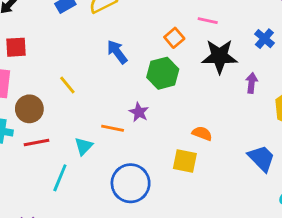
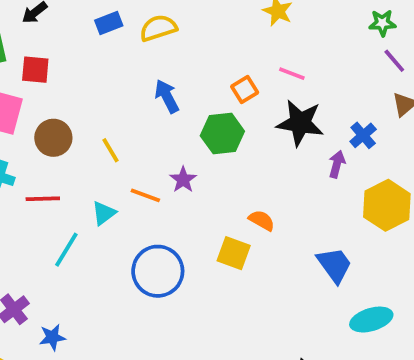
blue cross: (264, 39) -> (363, 135), moved
yellow line: (67, 85) -> (111, 150), moved
brown circle: (29, 109) -> (53, 138), moved

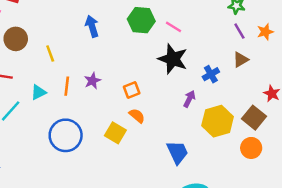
orange square: (245, 89) -> (132, 90), moved
green hexagon: (222, 134) -> (141, 20), moved
purple arrow: (337, 164) -> (189, 99), moved
orange line: (145, 195) -> (67, 86), turned 66

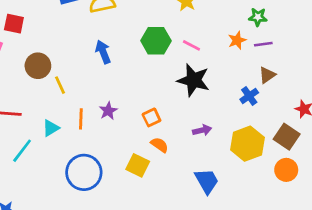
purple line: (239, 31) -> (263, 44), turned -63
orange star: (265, 32) -> (237, 40), moved
brown circle: (16, 39) -> (38, 66), moved
blue cross: (211, 74) -> (249, 96), moved
purple arrow: (189, 99) -> (202, 130), moved, turned 56

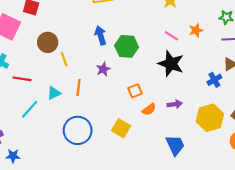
orange star: (237, 40) -> (196, 30), moved
green hexagon: (156, 41) -> (127, 46), moved
purple star: (108, 111) -> (103, 69), moved
orange semicircle: (160, 145) -> (149, 109), moved, turned 104

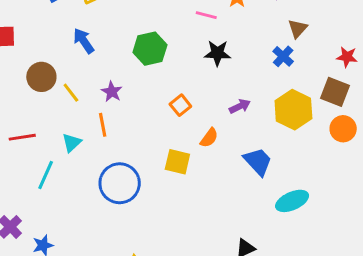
blue arrow: (100, 35) -> (84, 41), moved
black star: (171, 64) -> (217, 53), size x0.7
purple star: (103, 69) -> (112, 92), moved
orange semicircle: (149, 109) -> (209, 138), moved

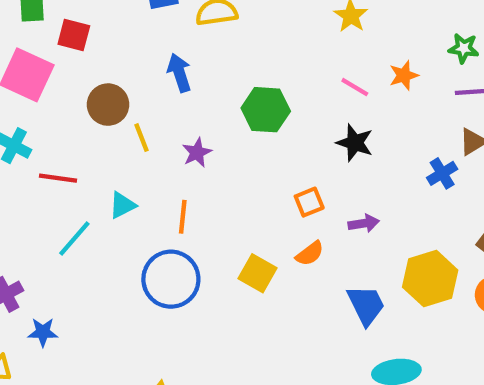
orange square: (180, 105) -> (309, 202), moved
yellow hexagon: (293, 110) -> (430, 279), moved
orange line: (103, 125) -> (183, 217), moved

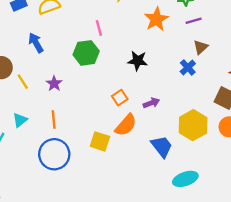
orange star: (404, 75) -> (156, 19), size x1.5
pink line: (355, 87) -> (99, 28), moved, turned 56
orange semicircle: (310, 254) -> (126, 125), size x1.5

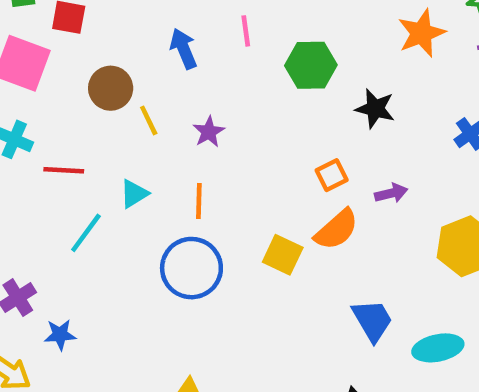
pink line: (99, 28) -> (246, 31), moved
green hexagon: (86, 53) -> (311, 65), moved
blue trapezoid: (162, 146) -> (372, 320), moved

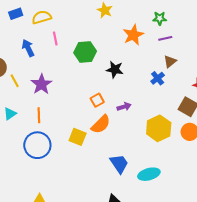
purple star: (209, 132) -> (41, 84), size x1.5

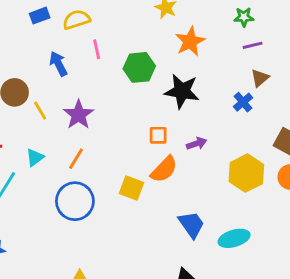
orange star: (133, 35) -> (190, 42), moved
black star: (115, 70) -> (182, 91), size x1.4
orange square: (97, 100) -> (158, 135), turned 32
orange line: (39, 115) -> (76, 159), turned 35

